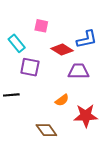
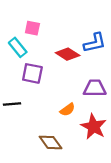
pink square: (41, 26) -> (32, 28), moved
purple trapezoid: (78, 71) -> (95, 88), moved
red star: (86, 116) -> (94, 127), turned 30

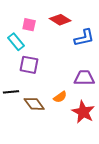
red diamond: (68, 54) -> (60, 20), moved
brown diamond: (51, 142) -> (34, 104), moved

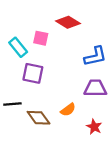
pink square: (29, 25) -> (41, 38), moved
blue L-shape: (84, 38) -> (95, 56), moved
red star: (83, 112) -> (94, 127), size x0.6

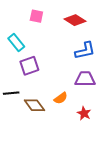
red diamond: (68, 22) -> (75, 20), moved
pink square: (41, 38) -> (36, 16), moved
purple square: (33, 73) -> (29, 66), turned -30

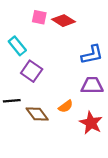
red diamond: (75, 20) -> (63, 21), moved
purple square: (29, 66) -> (32, 71), turned -36
red star: (84, 113) -> (91, 123), size x1.5

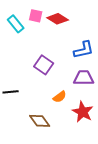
cyan rectangle: (17, 46) -> (16, 24), moved
purple square: (32, 71) -> (44, 65), moved
brown diamond: (37, 114) -> (40, 121), moved

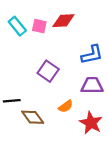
pink square: (36, 16) -> (39, 26), moved
red diamond: (58, 19) -> (63, 21), turned -35
brown diamond: (40, 121) -> (33, 117), moved

